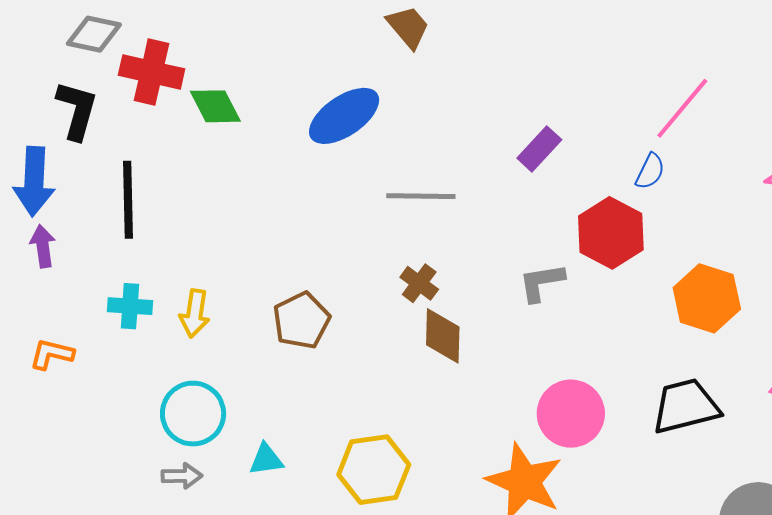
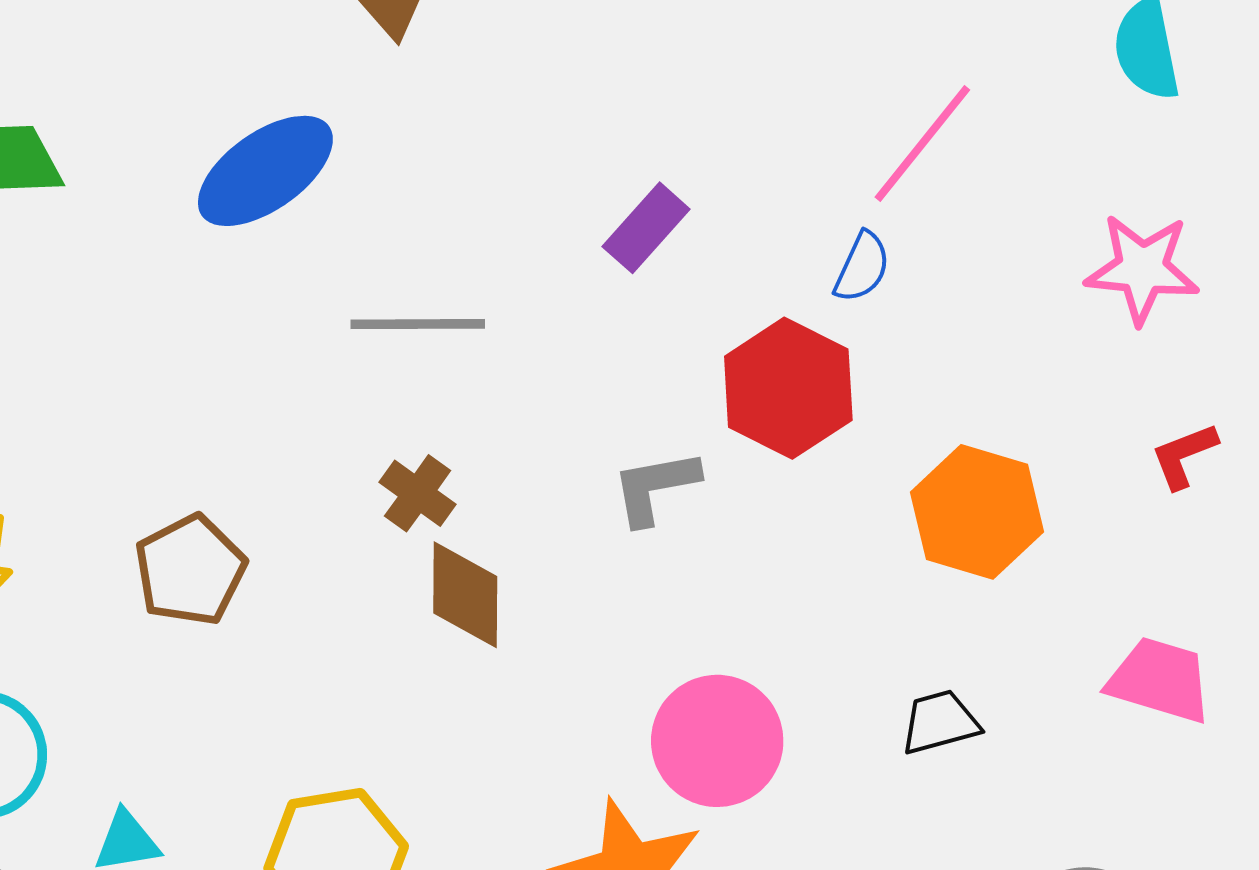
black trapezoid: (686, 406) -> (940, 722), size x0.6

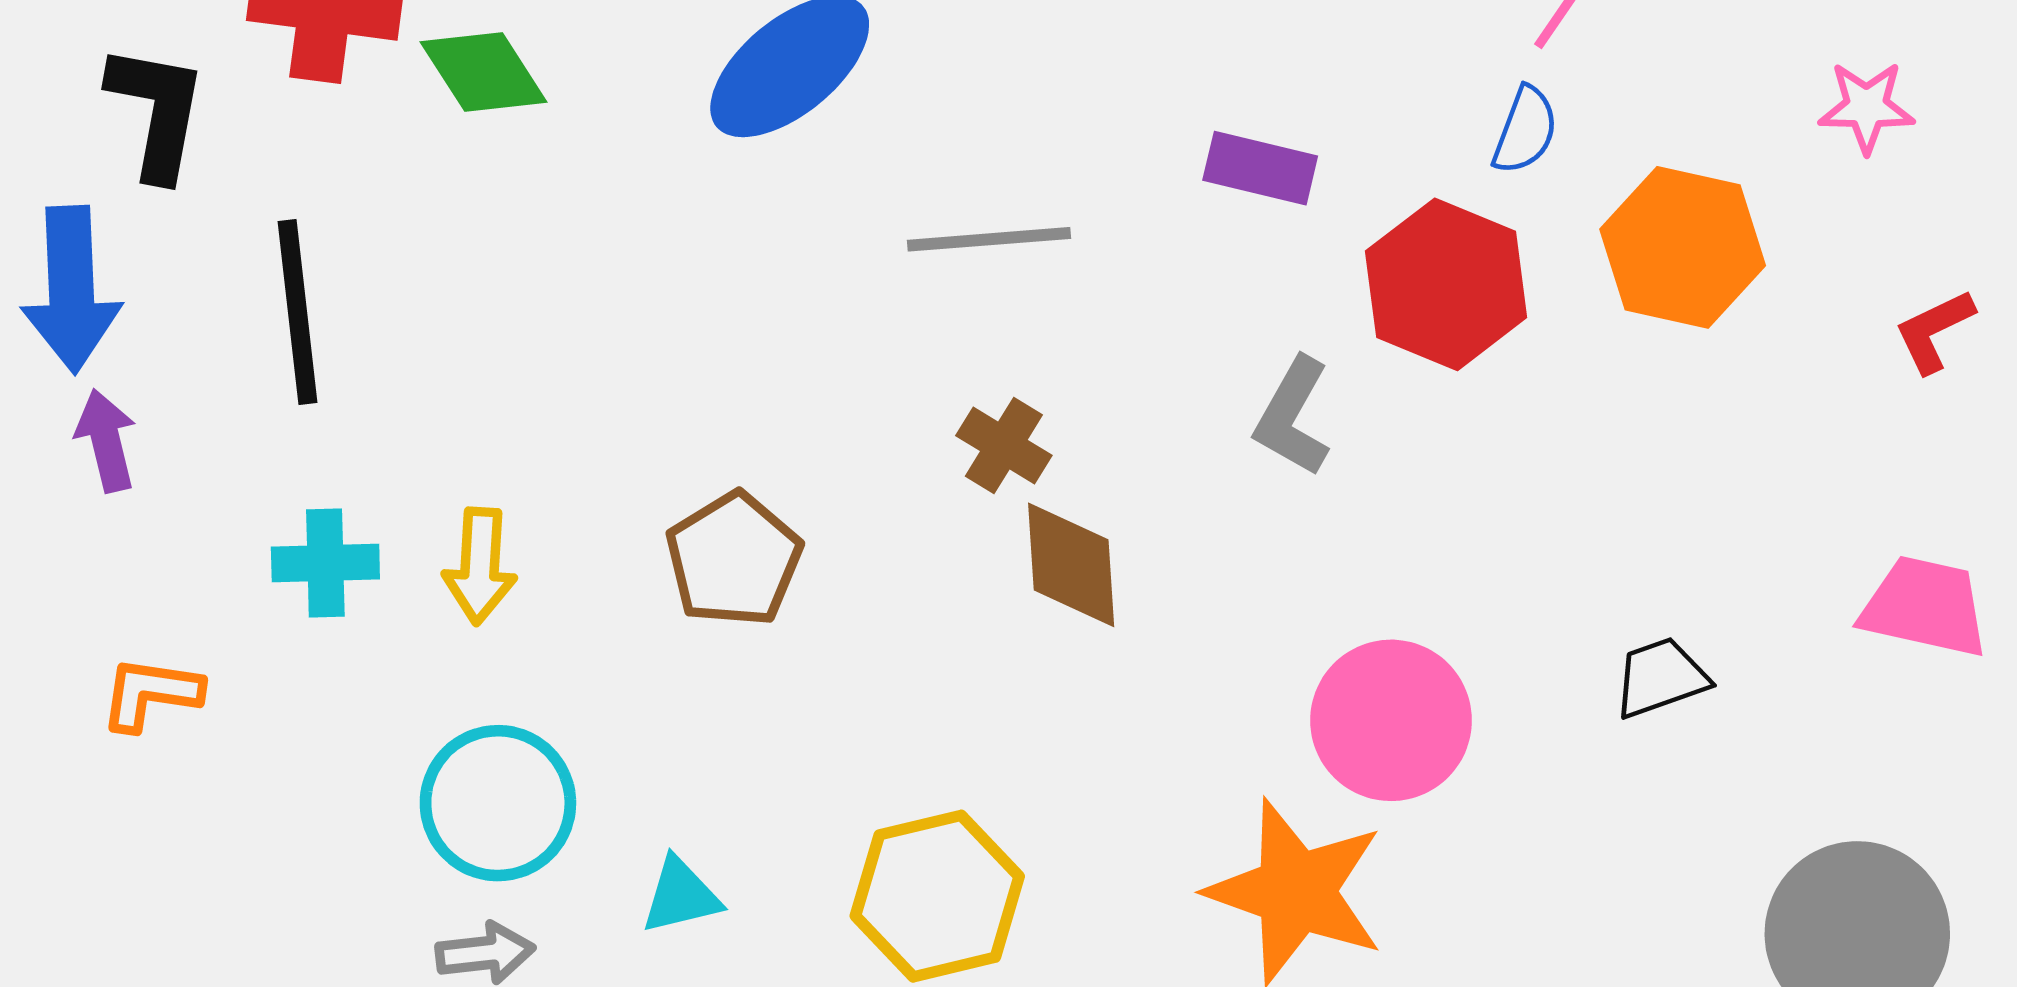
purple rectangle: (646, 228) -> (1260, 168), moved, turned 66
pink star: (1142, 269) -> (1867, 107), size x0.7
gray L-shape: (655, 487) -> (1293, 417), turned -46
orange hexagon: (977, 512) -> (1683, 247), moved

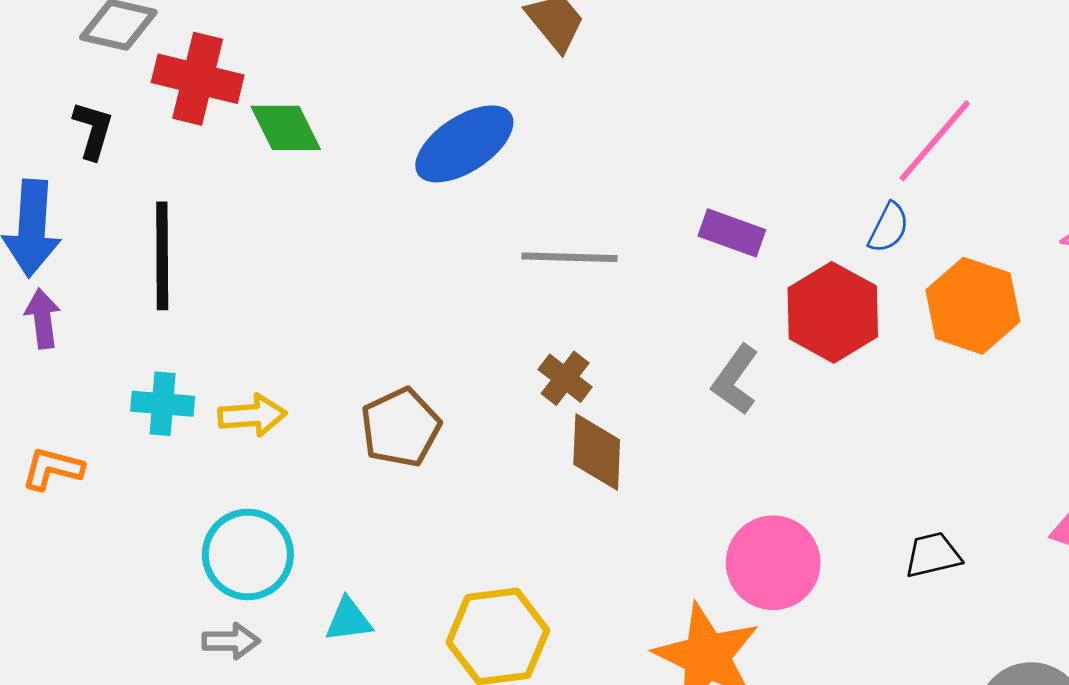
black L-shape: (157, 112) -> (93, 130), size x0.7
yellow arrow: (480, 566) -> (252, 415), turned -104

